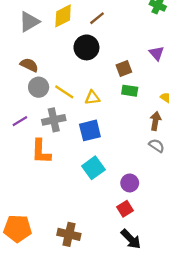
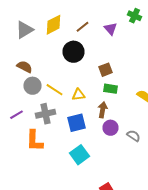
purple triangle: (157, 53) -> (110, 29), moved
brown arrow: (155, 121) -> (102, 110), moved
purple circle: (130, 183) -> (110, 128), moved

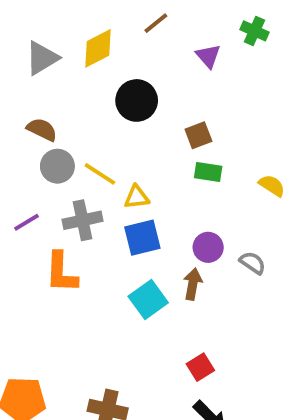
brown line: (82, 27) -> (156, 23), moved
yellow triangle: (78, 95) -> (137, 197), moved
brown arrow: (102, 110) -> (193, 284), moved

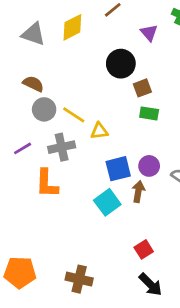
gray triangle: (42, 58) -> (33, 34), turned 50
black circle: (137, 100) -> (121, 64), moved
blue square: (142, 238) -> (118, 169), moved

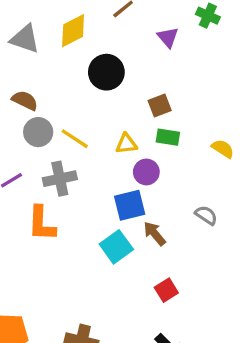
black circle: (121, 64) -> (106, 72), moved
yellow triangle: (99, 131) -> (126, 144), moved
purple circle: (149, 166) -> (146, 172), moved
brown arrow: (138, 192) -> (155, 234), turned -50
red square: (144, 249) -> (166, 290), moved

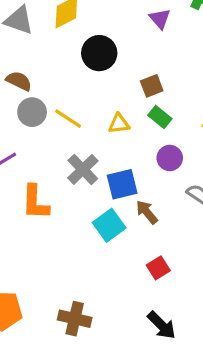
green rectangle: (168, 137) -> (160, 117), turned 30
purple circle: (146, 172) -> (170, 158), moved
gray cross: (60, 179) -> (83, 169), moved, turned -32

